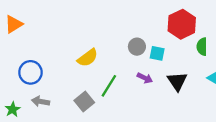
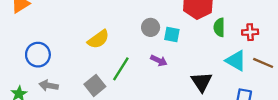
black triangle: (177, 81) -> (202, 82), moved

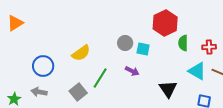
blue circle: (38, 55) -> (43, 66), moved

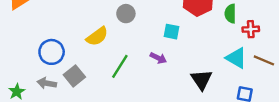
gray circle: (125, 43) -> (126, 14), moved
green semicircle: (183, 43) -> (230, 14), moved
gray square: (78, 92) -> (74, 76), moved

